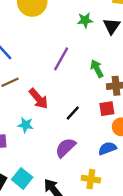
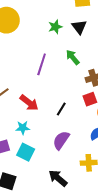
green arrow: (97, 69) -> (73, 57), moved
cyan square: (22, 178) -> (26, 152), moved

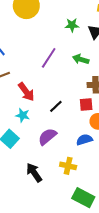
green arrow: (73, 57) -> (81, 59), turned -49
cyan star: (23, 128) -> (23, 115), moved

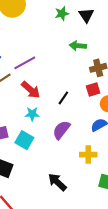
purple line: (49, 58) -> (25, 63), moved, turned 40
black arrow: (34, 173) -> (57, 182), moved

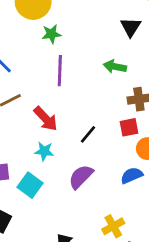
green star: (62, 14) -> (51, 34), moved
purple line: (25, 63) -> (60, 71), moved, turned -65
yellow cross: (88, 155) -> (113, 226), moved, turned -35

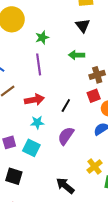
green star: (51, 34) -> (42, 37), moved
red arrow: (46, 119) -> (34, 100), turned -48

